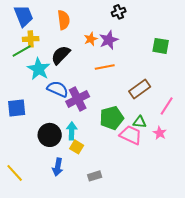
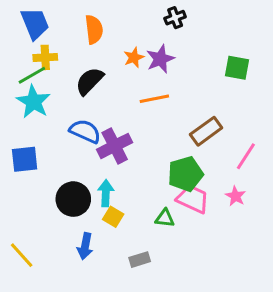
cyan star: (39, 69) -> (33, 102), moved
green pentagon: (112, 118) -> (185, 174), moved
green triangle: (140, 122) -> (165, 218), moved

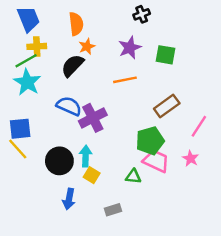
orange star: (134, 57) -> (87, 46), moved
green square: (237, 68) -> (165, 55), moved
yellow line: (22, 255) -> (18, 149), moved

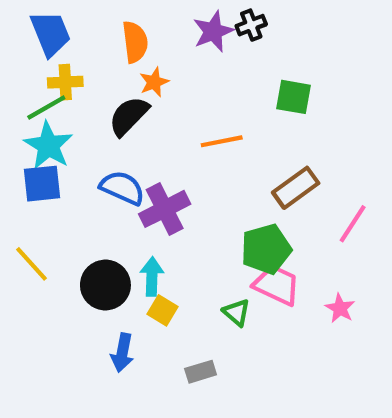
purple star: (130, 48) -> (213, 31), moved
blue square: (20, 129) -> (42, 184), moved
pink star: (191, 158) -> (340, 308), moved
green triangle: (133, 176) -> (236, 312), turned 35

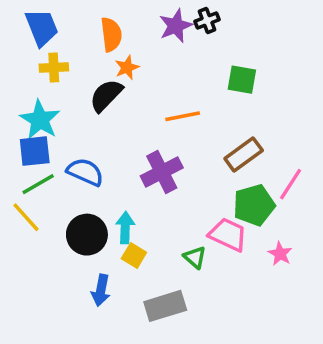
green line: (46, 108) -> (38, 184), moved
blue semicircle: (122, 188) -> (85, 172), moved
purple cross: (165, 209) -> (162, 172), moved
green pentagon: (266, 249) -> (254, 205), moved
gray rectangle: (201, 372) -> (165, 306), size x1.6

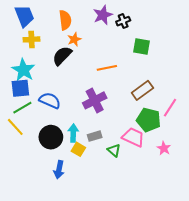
black cross: (207, 21) -> (123, 21), moved
green pentagon: (254, 205) -> (149, 120), turned 30
gray rectangle: (165, 306) -> (95, 136), moved, size x0.6

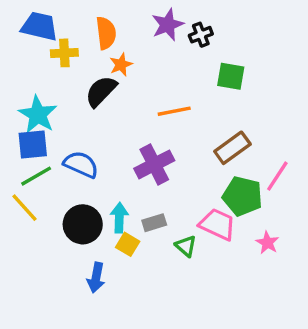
blue trapezoid: (24, 16) -> (39, 26), turned -55
yellow cross: (32, 39) -> (64, 53), moved

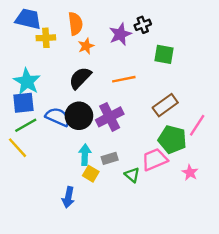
purple star: (168, 25) -> (120, 34), moved
black semicircle: (101, 91) -> (80, 78), moved
black circle: (83, 224) -> (79, 116), moved
pink trapezoid: (217, 224) -> (155, 159), turned -48

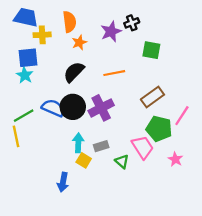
cyan star: (27, 82) -> (25, 75), size x0.7
blue square: (23, 103) -> (28, 58), moved
yellow line: (18, 148) -> (16, 136), turned 30
pink trapezoid: (155, 159) -> (143, 147), turned 80

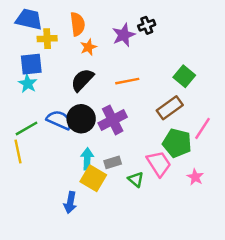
green square: (151, 50) -> (184, 76), moved, turned 30
yellow square: (84, 160) -> (93, 178), size x1.5

